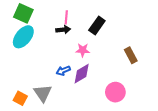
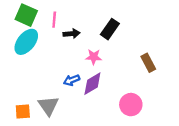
pink line: (66, 17) -> (54, 20), moved
orange square: (20, 98) -> (23, 112), turned -32

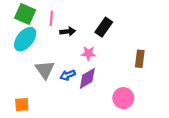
brown rectangle: (148, 63) -> (140, 59), turned 35
gray triangle: (48, 106) -> (45, 70), moved

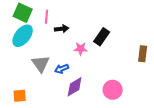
black rectangle: (104, 27) -> (102, 37), moved
brown rectangle: (140, 59) -> (143, 54), moved
purple diamond: (87, 78) -> (75, 87), moved

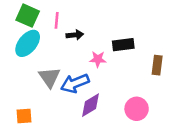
black rectangle: (102, 37) -> (123, 45), turned 48
brown rectangle: (143, 54) -> (157, 65), moved
blue arrow: (62, 69) -> (75, 83), size x1.6

